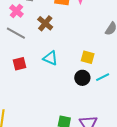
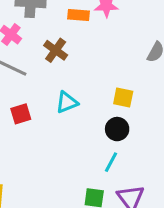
cyan triangle: (50, 58) -> (67, 102), turned -42
cyan line: (103, 77) -> (111, 162), moved, turned -32

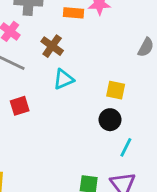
cyan triangle: (67, 102) -> (63, 79), moved
cyan line: (111, 162) -> (126, 147), moved

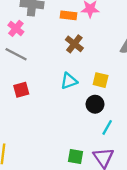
brown cross: (52, 46) -> (74, 44), moved
cyan triangle: (63, 79) -> (69, 81), moved

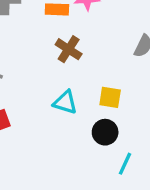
cyan triangle: (69, 81) -> (65, 102), turned 42

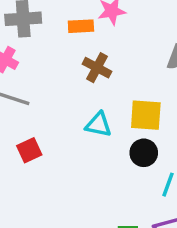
yellow square: (110, 97) -> (146, 115), size x1.4

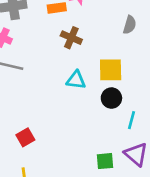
red square: (29, 150) -> (25, 137), moved

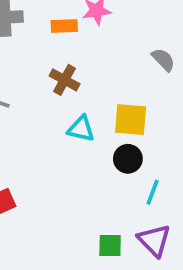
gray semicircle: (130, 25) -> (163, 60), turned -66
brown cross: (71, 38) -> (65, 80), moved

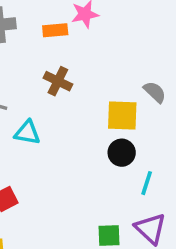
gray semicircle: (163, 60) -> (155, 92), moved
cyan triangle: (81, 129) -> (27, 133), moved

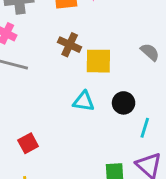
yellow square: (122, 115) -> (98, 61), moved
cyan triangle: (27, 133) -> (84, 101), moved

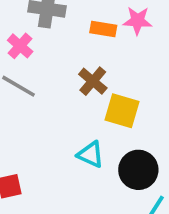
black circle: (124, 103) -> (138, 170), size x1.4

